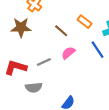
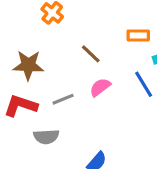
orange rectangle: (85, 22) -> (138, 35), moved, turned -40
brown star: (21, 27) -> (28, 65), moved

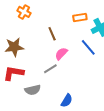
brown line: (91, 54) -> (52, 34), turned 32
gray line: (63, 99) -> (50, 69), moved

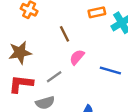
blue line: (88, 47) -> (110, 71), moved, turned -30
gray line: (50, 69) -> (54, 77), moved

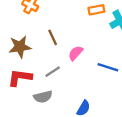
brown line: (64, 34) -> (53, 37), moved

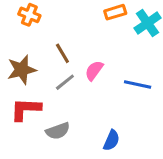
gray line: (53, 72) -> (65, 82), moved

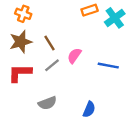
brown star: (22, 70) -> (21, 42), moved
red L-shape: (26, 109) -> (20, 73), moved

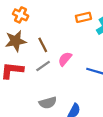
gray semicircle: (47, 103) -> (48, 103), moved

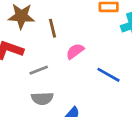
gray line: (43, 66) -> (39, 70), moved

